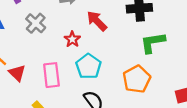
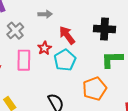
cyan pentagon: (89, 66) -> (65, 60), moved
pink rectangle: (51, 75) -> (24, 60), moved

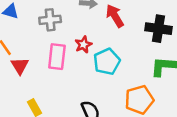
gray cross: (15, 31) -> (50, 20), turned 30
red arrow: (67, 35) -> (115, 16), moved

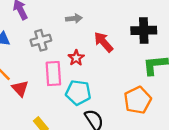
red arrow: (115, 16) -> (103, 42), moved
cyan pentagon: (107, 62) -> (78, 93), moved, turned -30

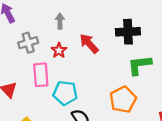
gray arrow: (74, 18) -> (60, 21), turned -84
red star: (76, 58) -> (59, 50), moved

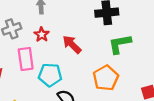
red arrow: (89, 44) -> (72, 44), moved

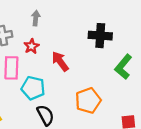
green L-shape: (120, 44) -> (123, 67), moved, turned -50

